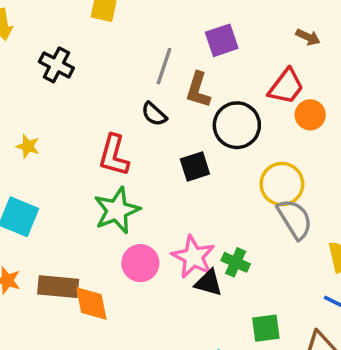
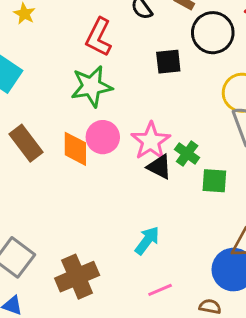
brown rectangle: (58, 287) -> (26, 143), turned 36
orange diamond: (91, 304) -> (75, 149), moved
green square: (266, 328) -> (214, 181), moved

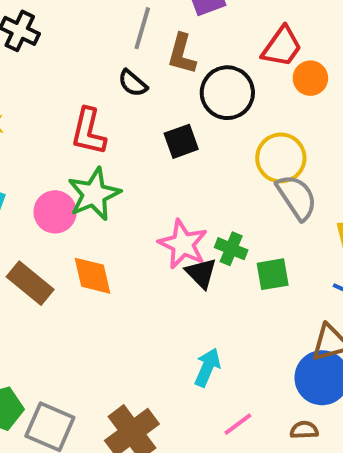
pink circle: (103, 137) -> (55, 212), moved
black triangle: (159, 167) -> (201, 273), turned 32

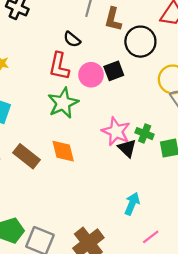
black semicircle: (133, 83) -> (72, 39), moved
pink circle: (55, 212) -> (91, 75), moved

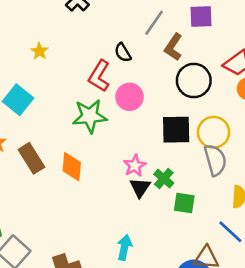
black square: (114, 71) -> (176, 130), moved, size x1.4
pink star: (116, 131) -> (135, 166), size x0.7
cyan arrow: (132, 204) -> (124, 247), turned -30

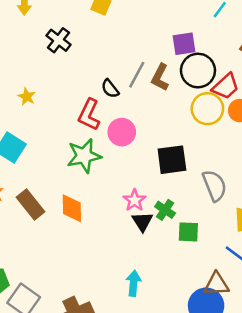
gray line: (154, 23) -> (137, 75), moved
black circle: (194, 81) -> (198, 71), moved
yellow circle: (214, 132) -> (207, 109), moved

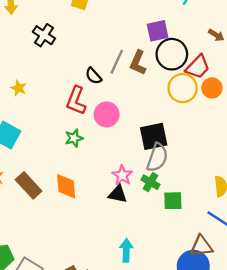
green star: (84, 156) -> (74, 138), size x0.6
gray semicircle: (214, 186) -> (157, 157), moved, turned 44
black triangle: (142, 221) -> (118, 194), moved, turned -42

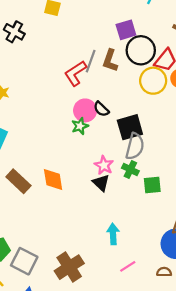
black cross: (44, 35) -> (14, 32), moved
black semicircle: (93, 76) -> (101, 109), moved
red L-shape: (76, 101) -> (75, 73), moved, turned 40
green star: (74, 138) -> (80, 126), moved
black triangle: (118, 194) -> (101, 183), turned 36

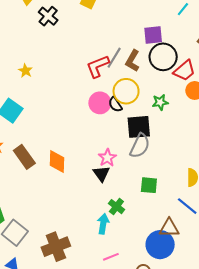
yellow circle: (153, 81) -> (126, 91), moved
green star: (80, 126) -> (160, 102), moved
green cross: (130, 170) -> (116, 207), moved

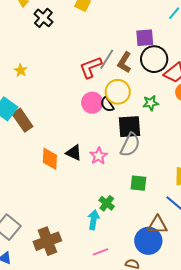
brown rectangle: (24, 157) -> (22, 120), moved
black triangle: (101, 174) -> (74, 153), moved, turned -30

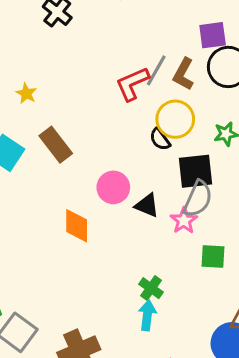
pink circle: (92, 103) -> (113, 187), moved
brown rectangle: (22, 120) -> (56, 145), moved
black triangle: (74, 153) -> (147, 205), moved
pink star: (99, 156) -> (184, 221), moved
green cross: (107, 203) -> (151, 288), moved

